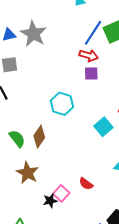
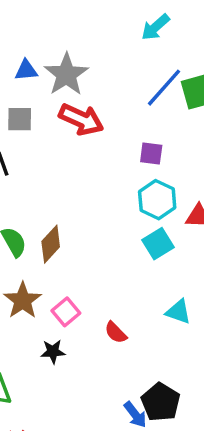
red arrow: (89, 56) -> (81, 119), moved, size x1.4
cyan hexagon: (62, 104) -> (157, 200), moved
pink square: (61, 193) -> (66, 312), moved

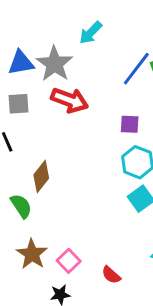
cyan arrow: (155, 27) -> (91, 33), moved
blue triangle: (26, 70) -> (21, 63), size x1.4
brown diamond: (51, 244) -> (41, 176), moved

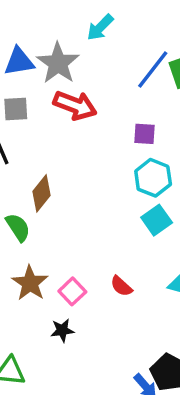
red semicircle: (111, 275) -> (121, 286), moved

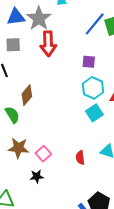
red arrow: (75, 105) -> (48, 44), turned 65
brown star: (30, 283) -> (18, 148), turned -30
red semicircle: (121, 286) -> (80, 158), moved, turned 40

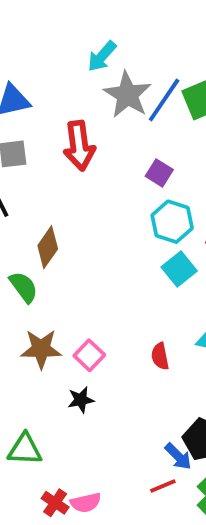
gray star: (39, 18) -> (127, 95), moved
purple square: (89, 62) -> (159, 173), turned 32

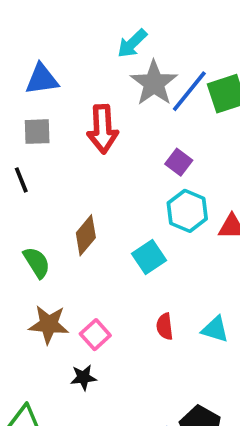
brown diamond: (48, 247) -> (86, 235), moved
cyan square: (179, 269) -> (149, 257), moved
red semicircle: (160, 356) -> (165, 326), moved

